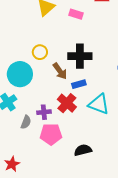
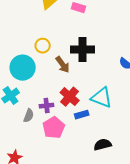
blue rectangle: (79, 84) -> (82, 115), moved
pink pentagon: (51, 134) -> (54, 128), turned -30
black semicircle: (83, 150) -> (103, 145), moved

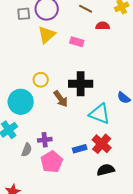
red cross: (70, 97) -> (102, 144), moved
cyan triangle: (102, 98) -> (100, 114), moved
black semicircle: (103, 145) -> (106, 170), moved

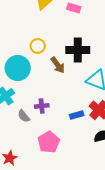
gray semicircle: (27, 150) -> (24, 116), turned 120
pink pentagon: (52, 162) -> (49, 142), moved

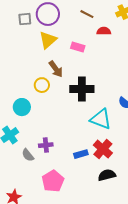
brown arrow: (58, 65) -> (56, 69), moved
cyan circle: (18, 68) -> (22, 107), size x0.7

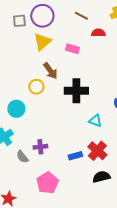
cyan triangle: (101, 119) -> (95, 121), size x0.6

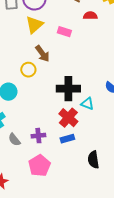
black cross: (76, 91) -> (68, 89), moved
purple cross: (40, 147) -> (38, 136), moved
red cross: (97, 151) -> (68, 118), moved
black semicircle: (101, 177) -> (93, 160), turned -84

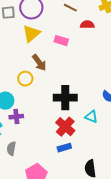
cyan triangle: (87, 104) -> (91, 117), moved
purple cross: (38, 136) -> (16, 117), moved
gray semicircle: (14, 140) -> (11, 149), turned 48

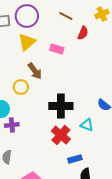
red semicircle: (87, 25) -> (83, 33), turned 112
blue rectangle: (64, 148) -> (75, 159), moved

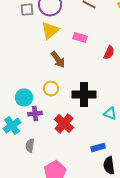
red semicircle: (83, 33) -> (109, 53), moved
yellow circle: (21, 87) -> (51, 89), moved
red cross: (61, 135) -> (64, 124), moved

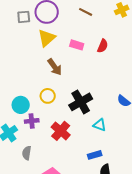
red semicircle: (109, 53) -> (103, 46), moved
black cross: (84, 95) -> (81, 102), turned -30
cyan triangle: (110, 114) -> (100, 125), moved

